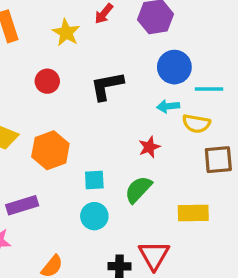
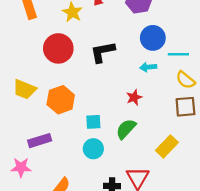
red circle: (47, 81) -> (58, 48), size x1.6
yellow semicircle: (196, 124) -> (185, 80), moved, turned 30
yellow rectangle: (193, 213) -> (167, 146), turned -45

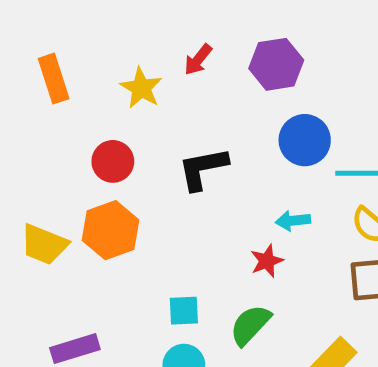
red circle: (58, 48) -> (113, 161), size x0.7
cyan arrow: (148, 67) -> (293, 221), moved
orange hexagon: (61, 100) -> (110, 230), moved

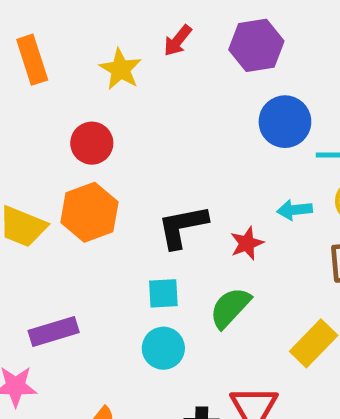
black L-shape: (203, 169) -> (182, 227), moved
cyan arrow: (293, 221) -> (294, 210), moved

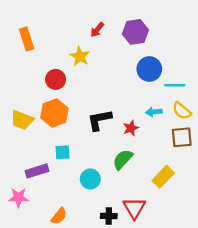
yellow star: (120, 69) -> (80, 56), moved
cyan square: (163, 293) -> (62, 152), moved

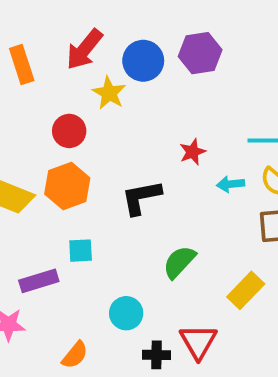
red arrow: (97, 30) -> (84, 49), moved, size x1.6
blue circle: (149, 69) -> (143, 61), moved
red star: (131, 128) -> (193, 152), moved
cyan circle: (90, 179) -> (126, 313), moved

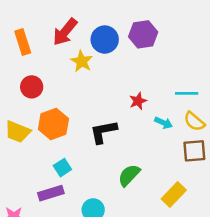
red circle: (69, 131) -> (32, 87), moved
cyan arrow: (231, 184) -> (164, 123), turned -150
cyan square: (81, 251) -> (62, 168), turned -30
purple rectangle: (39, 281) -> (51, 193), moved

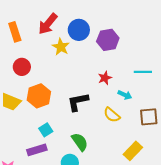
purple hexagon: (143, 34) -> (108, 40), moved
yellow semicircle: (194, 121) -> (112, 115), moved
green semicircle: (129, 175) -> (80, 142), moved, turned 102

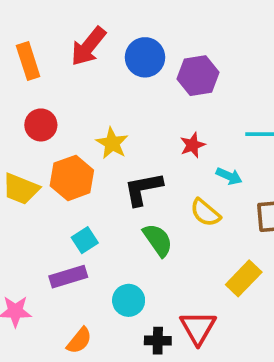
yellow star: (61, 47) -> (112, 143), moved
green semicircle: (80, 142) -> (158, 240), moved

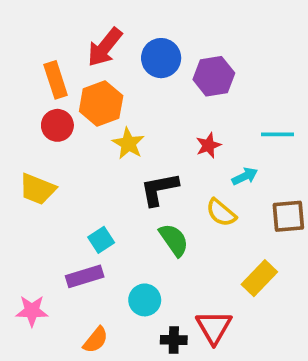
orange rectangle: (28, 61) -> (56, 80), moved
cyan arrow: (229, 176) -> (245, 176), turned -50
orange hexagon: (72, 178) -> (101, 104), moved

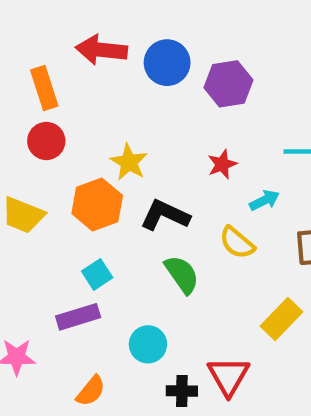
red arrow: (105, 47) -> (101, 50), turned 57
orange hexagon: (101, 104) -> (97, 205), moved
black L-shape: (159, 189) -> (165, 215), turned 36

